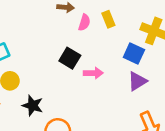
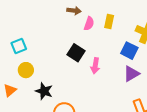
yellow rectangle: (108, 19) -> (109, 22), turned 32
pink arrow: (93, 73) -> (95, 66), turned 98

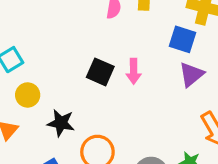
black square: (76, 53) -> (100, 72), moved

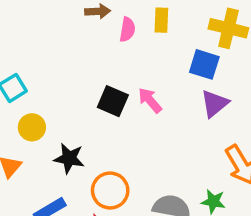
pink arrow: (134, 71) -> (150, 100), turned 140

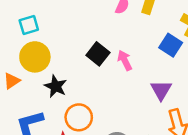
purple triangle: (214, 104) -> (161, 90), moved, turned -35
yellow circle: (32, 127) -> (35, 57), size x1.5

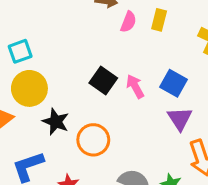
blue square: (171, 45) -> (174, 83), moved
orange circle: (79, 117) -> (93, 140), moved

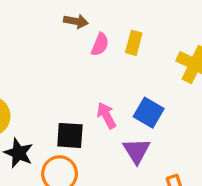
black square: (103, 81) -> (70, 135), moved, turned -32
purple triangle: (180, 119) -> (137, 151), moved

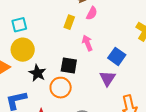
yellow rectangle: (134, 43) -> (69, 22), moved
pink arrow: (106, 115) -> (87, 43), moved

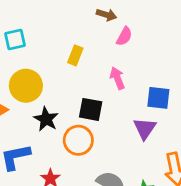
yellow rectangle: (69, 22) -> (75, 55), moved
cyan square: (19, 25) -> (15, 39), moved
blue square: (117, 56) -> (158, 98), turned -30

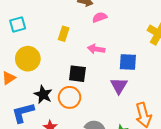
pink semicircle: (124, 36) -> (100, 17), turned -136
pink arrow: (117, 78) -> (96, 49), turned -56
black star: (46, 119) -> (43, 95), moved

